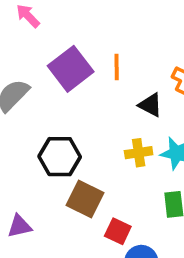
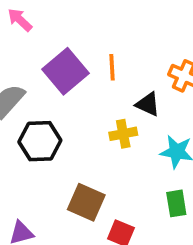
yellow cross: (139, 153) -> (123, 134), moved
black hexagon: (60, 157) -> (40, 141), moved

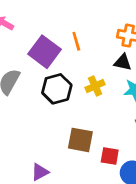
black triangle: (148, 104) -> (123, 62), moved
black hexagon: (40, 141) -> (57, 89), moved

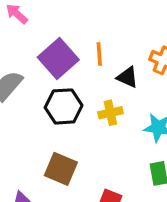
black triangle: (123, 62) -> (127, 77), moved
brown square: (80, 140) -> (61, 169), moved

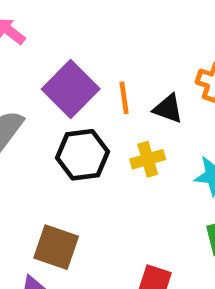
orange line: (99, 54) -> (124, 98), moved
brown square: (61, 169) -> (56, 247), moved

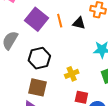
black hexagon: (83, 155) -> (39, 58), moved
yellow cross: (148, 159) -> (72, 74), moved

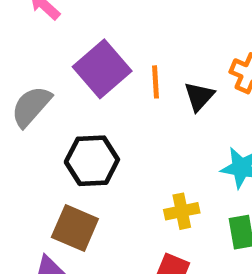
black triangle: (79, 23) -> (199, 96), turned 48
yellow cross: (72, 74) -> (182, 211), moved

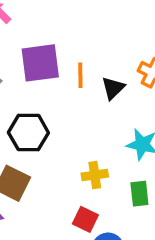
purple square: (102, 69) -> (40, 63), turned 30

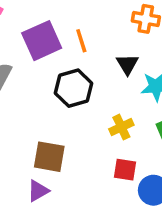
black triangle: (113, 88) -> (127, 64), moved
black hexagon: (28, 133) -> (73, 88), moved

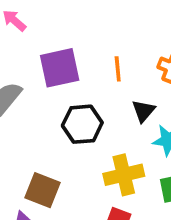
orange line: (81, 41) -> (118, 69), moved
yellow cross: (121, 127) -> (124, 175), size x1.5

